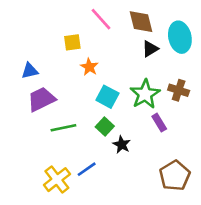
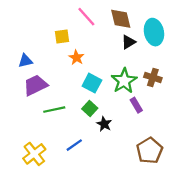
yellow cross: (57, 180) -> (34, 154), moved

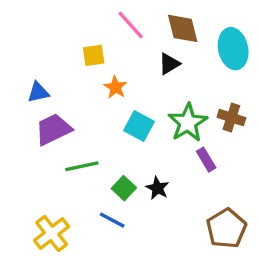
black triangle: (128, 42) -> (169, 64), moved
green square: (90, 108) -> (124, 188), moved
blue line: (74, 145) -> (112, 220), turned 63

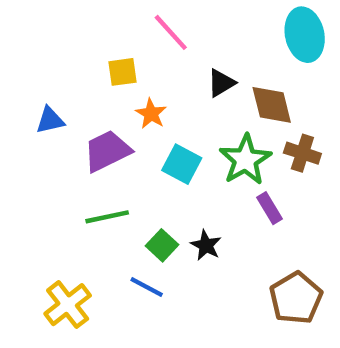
brown diamond: (183, 28) -> (272, 105), moved
cyan ellipse: (233, 49) -> (305, 35), moved
purple trapezoid: (53, 129) -> (107, 151), moved

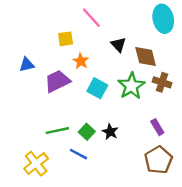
black triangle: (221, 83) -> (118, 45), turned -42
purple rectangle: (270, 208) -> (157, 127), moved
green line: (107, 217) -> (57, 131), moved

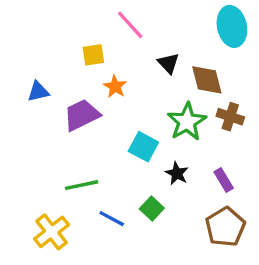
cyan square: (97, 88) -> (143, 147), moved
green square: (87, 132) -> (152, 208), moved
black star: (110, 132) -> (177, 173), moved

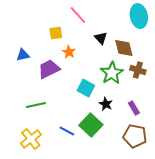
green line: (82, 185) -> (36, 105), moved
green square: (152, 208) -> (91, 125), size x1.6
brown pentagon: (225, 227) -> (135, 136), turned -30

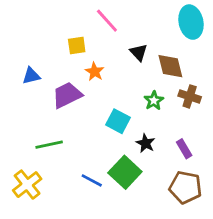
green star: (112, 73) -> (154, 101), size x0.6
yellow cross: (31, 139) -> (27, 185), moved

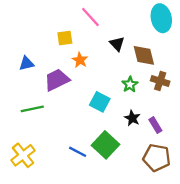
black star: (146, 143) -> (132, 118), moved
green line: (49, 145) -> (32, 109), moved

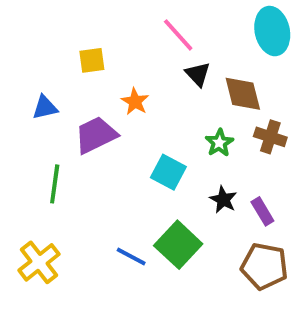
pink line: (90, 17) -> (178, 35), moved
yellow square: (65, 38) -> (92, 60), moved
green line: (32, 109) -> (55, 184), turned -70

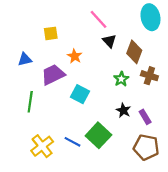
brown diamond: (243, 94) -> (134, 52), turned 35
cyan square: (168, 172) -> (80, 94), moved
yellow cross: (39, 262) -> (42, 146), moved

